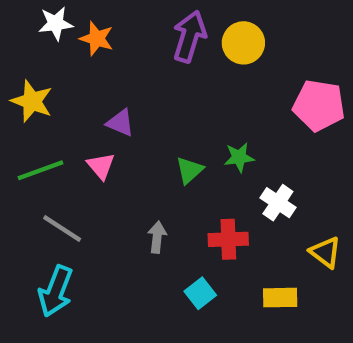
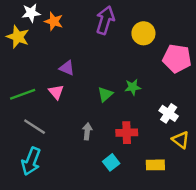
yellow circle: (243, 43) -> (143, 33), moved
yellow star: (32, 101) -> (18, 37), moved
white cross: (278, 203) -> (169, 113), moved

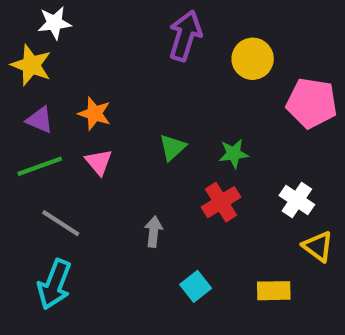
orange star: (54, 21) -> (95, 114), moved
purple triangle: (67, 68) -> (40, 120), moved
green triangle: (105, 94) -> (172, 147), moved
red cross: (127, 133) -> (221, 202), moved, turned -30

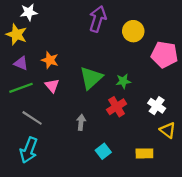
green triangle: (172, 147) -> (91, 78), size x1.6

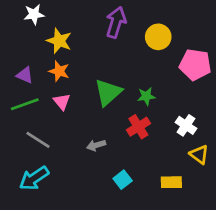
yellow star: (16, 34) -> (59, 41), moved
gray arrow: (81, 122) -> (96, 145), turned -112
cyan arrow: (29, 150) -> (34, 178), turned 35

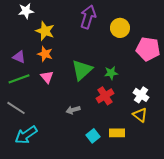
gray line: (38, 140) -> (16, 108), moved
yellow triangle: (199, 154) -> (140, 115), moved
yellow rectangle: (171, 182) -> (117, 133), moved

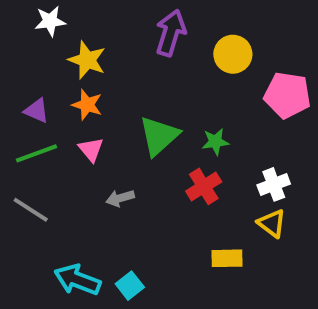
white cross: (141, 95) -> (274, 184), turned 35
gray arrow: (73, 110) -> (120, 198), moved
cyan arrow: (26, 135) -> (77, 280), moved, turned 55
cyan square: (93, 136) -> (130, 286), moved

